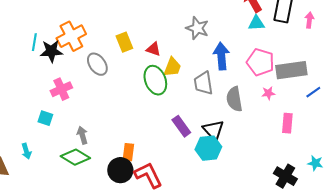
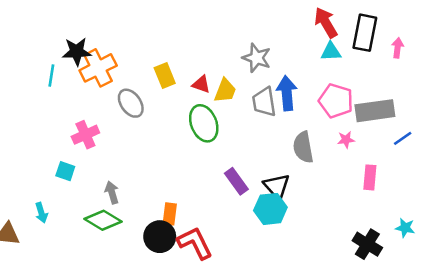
black star: (51, 51) -> (77, 52), moved
yellow trapezoid: (172, 67) -> (225, 91), moved
gray trapezoid: (203, 83) -> (264, 102), moved

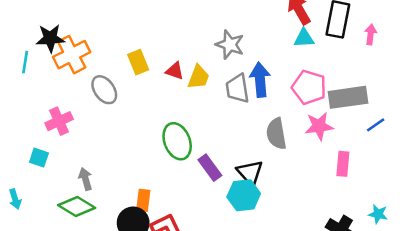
green ellipse: (204, 123) -> (177, 141), moved
pink star: (346, 140) -> (319, 126), size x1.6

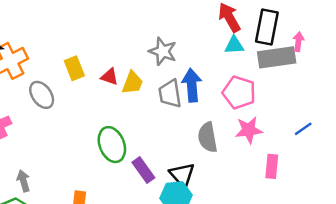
gray rectangle: (348, 97) -> (277, 57), moved

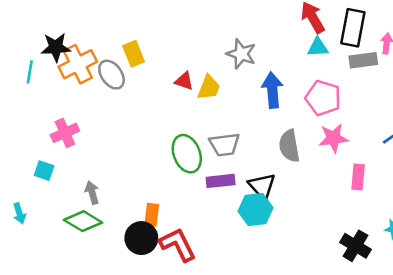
gray rectangle: (277, 57) -> (363, 60), size x0.7
yellow rectangle: (74, 68) -> (134, 54), moved
gray trapezoid: (170, 94) -> (224, 145), moved, turned -88
gray ellipse: (42, 95) -> (112, 75), moved
purple rectangle: (143, 170) -> (221, 181), turned -60

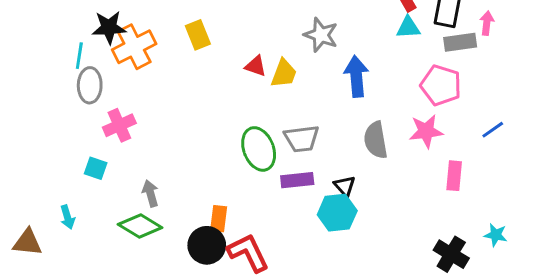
gray ellipse: (112, 75) -> (90, 85), moved, turned 36
pink pentagon: (323, 98) -> (441, 85), moved
black triangle: (262, 186) -> (345, 186), size x0.7

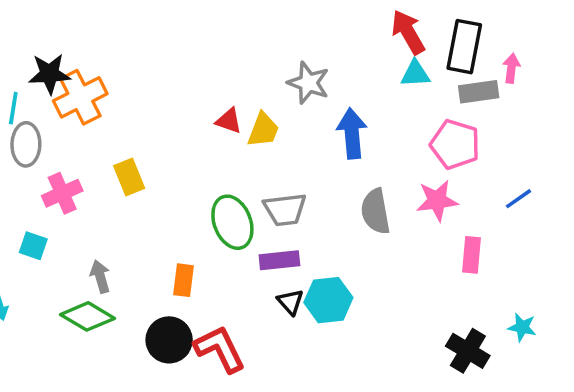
yellow rectangle: (198, 35) -> (129, 177), moved
black triangle: (345, 186) -> (290, 302), moved
orange rectangle: (219, 219) -> (184, 280), moved

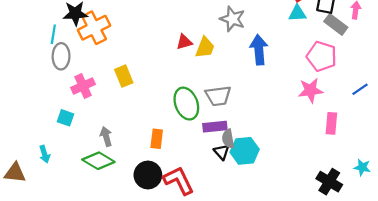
gray rectangle: (479, 92) -> (336, 24), turned 45
red triangle: (229, 121) -> (184, 42), turned -35
gray semicircle: (375, 211) -> (228, 139), moved, size x0.7

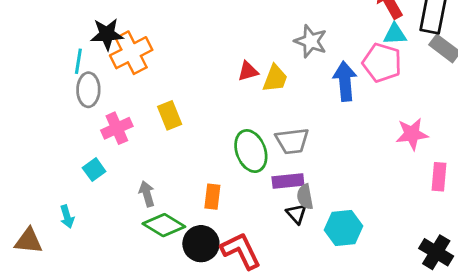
pink pentagon: (322, 56) -> (382, 63), moved
cyan square: (65, 118) -> (94, 170), turned 35
cyan hexagon: (245, 151) -> (343, 228), moved
green diamond: (98, 161) -> (164, 225), moved

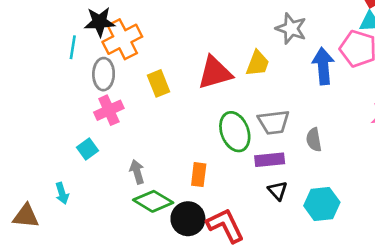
red triangle: (248, 71) -> (215, 73), moved, size x1.8
gray ellipse: (88, 90) -> (104, 74), moved
yellow rectangle: (170, 115) -> (158, 83), moved
gray semicircle: (305, 197) -> (314, 140), moved

